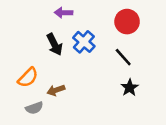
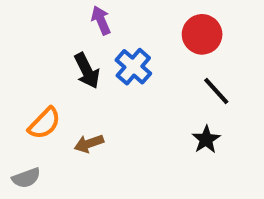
purple arrow: (64, 13) -> (101, 20), turned 66
black line: (123, 57) -> (216, 91), moved
gray semicircle: (34, 108) -> (26, 178), moved

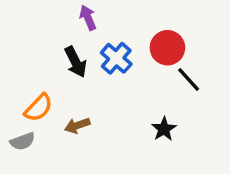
red circle: (202, 34) -> (167, 48), moved
black star: (206, 139) -> (164, 129), moved
gray semicircle: (26, 178) -> (22, 141), moved

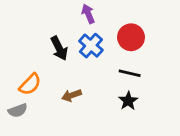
purple arrow: (88, 18) -> (88, 14), moved
black line: (189, 80) -> (130, 73), moved, turned -35
brown arrow: (77, 125) -> (72, 95), moved

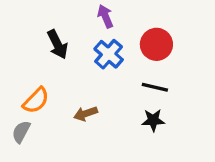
black arrow: (59, 48) -> (57, 44), moved
black star: (128, 101) -> (153, 120), turned 30
gray semicircle: (18, 111) -> (21, 132), turned 138

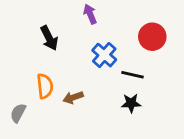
red circle: (156, 44) -> (152, 37), moved
blue cross: (109, 54) -> (104, 55), moved
orange semicircle: (36, 100) -> (45, 86), moved, turned -50

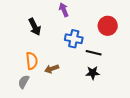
blue cross: (104, 55) -> (74, 39), turned -30
gray semicircle: (18, 113) -> (24, 82), moved

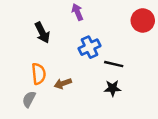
red circle: (108, 26) -> (143, 20), moved
blue cross: (74, 39) -> (89, 47), turned -36

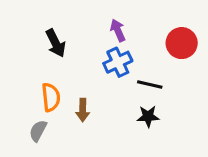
purple arrow: (77, 12) -> (118, 30), moved
red circle: (143, 20) -> (182, 43), moved
brown arrow: (63, 83) -> (83, 110), turned -70

